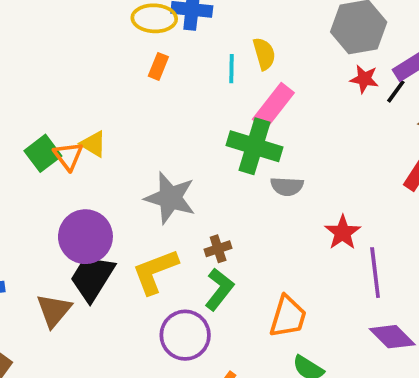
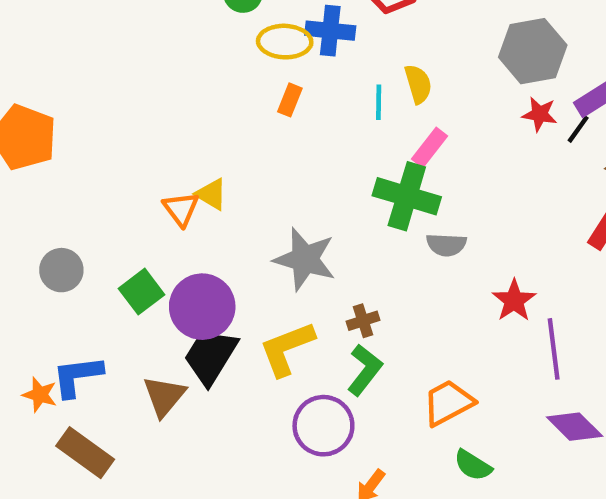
pink rectangle: (273, 106) -> (430, 147), size x0.7
green square: (43, 153) -> (141, 292), moved
orange trapezoid: (288, 317) -> (448, 403), turned -135

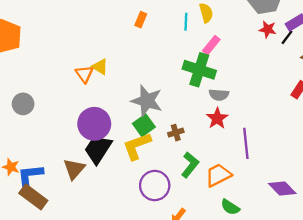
green square: (141, 292) -> (144, 125), moved
red star: (514, 301) -> (217, 118), moved
purple line: (554, 349) -> (246, 143), moved
green L-shape: (365, 370) -> (190, 165), moved
blue L-shape: (77, 376) -> (30, 175), moved

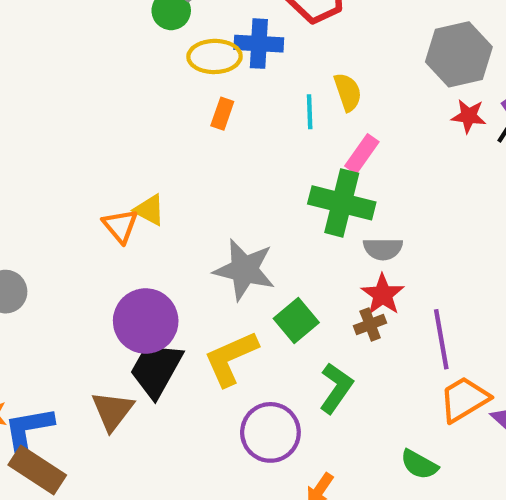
green square: (144, 125) -> (296, 320), moved
brown cross: (176, 133) -> (370, 324), moved
orange trapezoid: (218, 175) -> (464, 399), moved

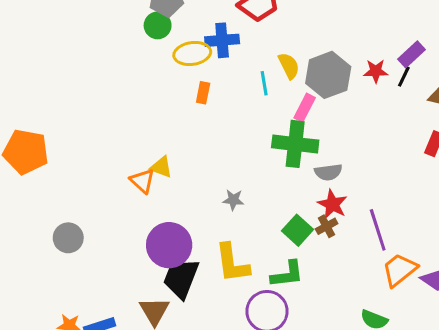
gray hexagon: (459, 54) -> (328, 75), moved
gray star: (244, 270) -> (233, 200), size x0.5
green square: (296, 320) -> (298, 230), moved
yellow L-shape: (231, 358) -> (232, 263), turned -66
green L-shape: (336, 388) -> (287, 274), moved, turned 56

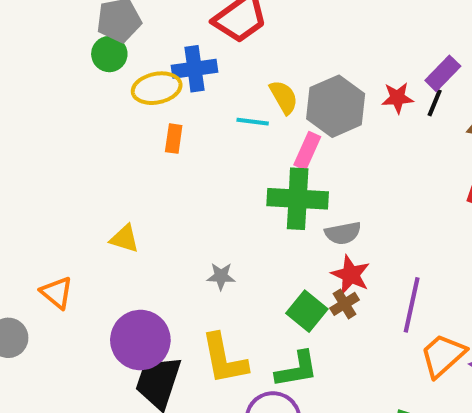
cyan line: (264, 83) -> (253, 122), turned -70
orange triangle: (142, 181) -> (57, 293), moved
purple line: (378, 230) -> (412, 305), turned 33

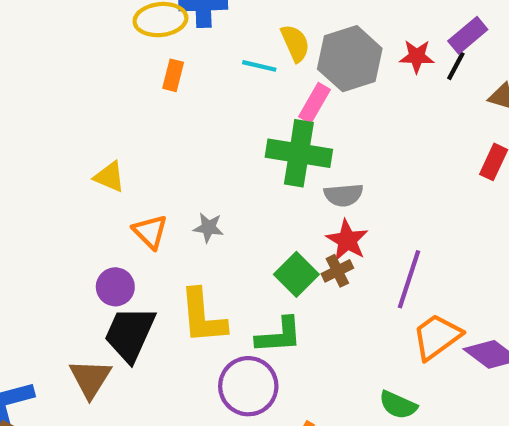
orange triangle: (57, 293) -> (150, 232), moved
purple circle: (140, 340) -> (115, 287), size x0.6

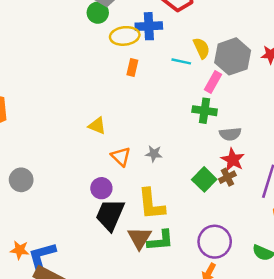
green cross: (299, 153) -> (205, 111), size x0.7
green L-shape: (279, 335) -> (161, 241), moved
brown triangle: (90, 378) -> (139, 238), moved
purple circle: (248, 386) -> (215, 242), moved

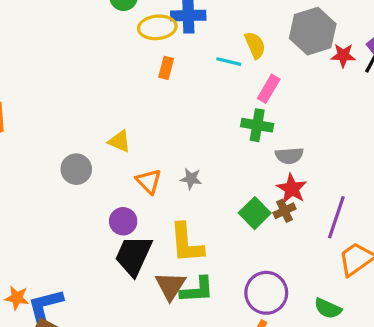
gray hexagon: (233, 56) -> (313, 31), moved
gray circle: (21, 180) -> (76, 169), moved

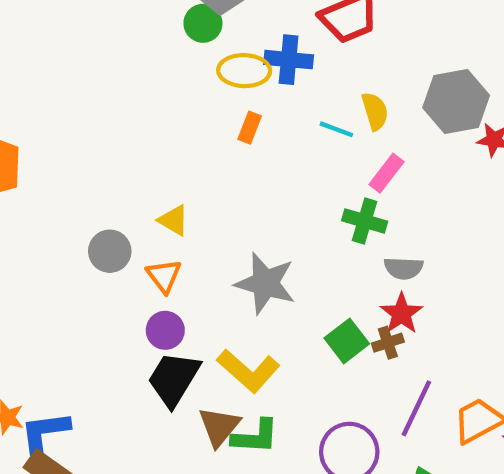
gray star: (191, 179) -> (265, 283), size x2.0
orange triangle: (149, 181) -> (164, 276), moved
purple line: (336, 217) -> (416, 408), moved
yellow L-shape: (186, 243) -> (248, 371), turned -51

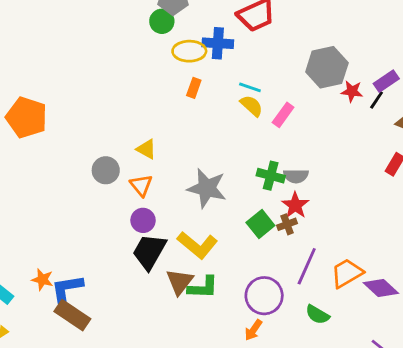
yellow semicircle: (375, 111) -> (251, 106), moved, turned -30
green cross: (365, 221) -> (271, 176), moved

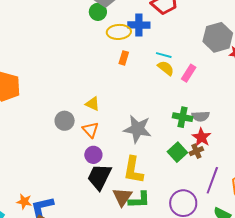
yellow L-shape: (197, 245) -> (133, 170), turned 64

